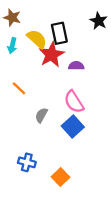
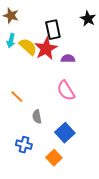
yellow semicircle: (37, 39) -> (28, 47), moved
orange line: (19, 88) -> (17, 97), moved
gray semicircle: (41, 115) -> (37, 117), moved, turned -40
blue square: (73, 126) -> (65, 133), moved

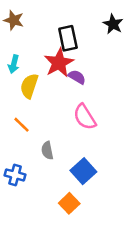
cyan arrow: (11, 41) -> (14, 64), moved
yellow semicircle: (28, 47) -> (29, 86), moved, turned -114
purple semicircle: (68, 59) -> (77, 77), moved, turned 32
blue cross: (24, 145) -> (15, 175), moved

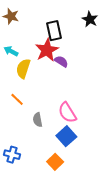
cyan arrow: (14, 64) -> (11, 51), turned 104
pink semicircle: (85, 117) -> (67, 113), moved
blue cross: (15, 175) -> (12, 155), moved

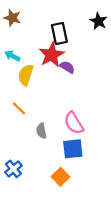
blue square: (66, 136) -> (73, 149), turned 36
blue cross: (12, 155) -> (13, 169), turned 35

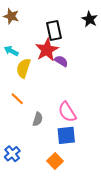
gray semicircle: (41, 131) -> (38, 119), turned -152

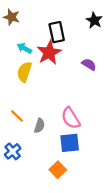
cyan arrow: (11, 51) -> (24, 48), moved
purple semicircle: (61, 61) -> (89, 64), moved
orange line: (17, 99) -> (17, 116), moved
blue cross: (12, 154) -> (13, 151), moved

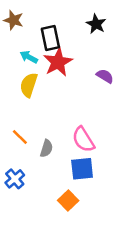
black star: (94, 20) -> (96, 24), moved
black rectangle: (57, 32) -> (50, 38), moved

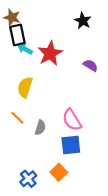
black rectangle: (50, 38) -> (17, 35), moved
yellow semicircle: (29, 85) -> (25, 87), moved
blue cross: (15, 179) -> (28, 179), moved

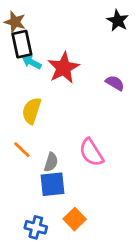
black star: (83, 21) -> (118, 21), moved
blue square: (71, 145) -> (52, 184), moved
blue cross: (28, 179) -> (36, 227), turned -35

